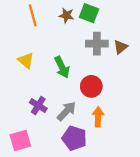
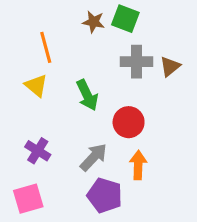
orange line: (33, 15) -> (46, 47), moved
purple cross: (38, 106) -> (38, 151), moved

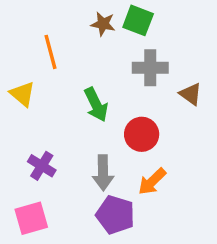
brown triangle: (170, 66) -> (191, 94), moved, turned -45
yellow triangle: (36, 86) -> (22, 94), moved
gray arrow: (94, 157) -> (103, 173), turned 136
orange arrow: (138, 165) -> (152, 182), turned -136

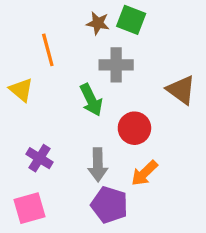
gray cross: (150, 68) -> (116, 65), moved
brown triangle: (191, 94) -> (181, 90), size x1.4

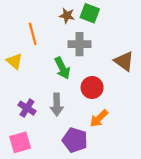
gray arrow: (98, 165) -> (57, 105), moved

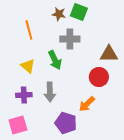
yellow triangle: (14, 61) -> (28, 66), moved
brown triangle: (124, 61) -> (109, 54), turned -36
red circle: (92, 87) -> (99, 77), moved
purple cross: (27, 108) -> (24, 95), turned -35

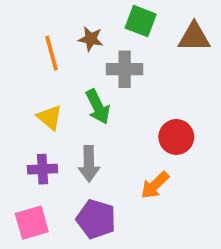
brown star: (59, 14) -> (91, 39), moved
brown triangle: (109, 54) -> (194, 37), moved
purple pentagon: (66, 123) -> (96, 219), moved

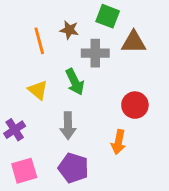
brown triangle: (194, 37) -> (134, 42), moved
purple cross: (43, 169) -> (15, 130), moved, turned -30
orange arrow: (155, 185) -> (119, 142), turned -35

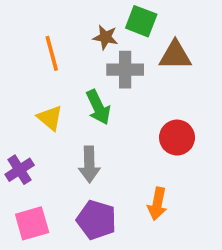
brown star: (69, 30) -> (105, 37), moved
orange arrow: (119, 142) -> (157, 204), moved

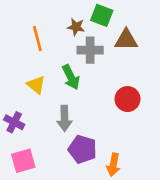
purple cross: (20, 170) -> (14, 122), turned -30
orange arrow: (157, 204) -> (113, 165), moved
purple pentagon: (96, 220) -> (82, 149), moved

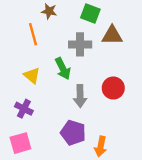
brown star: (76, 27) -> (49, 11), moved
gray arrow: (64, 118) -> (80, 96), moved
purple cross: (14, 122) -> (24, 109), moved

